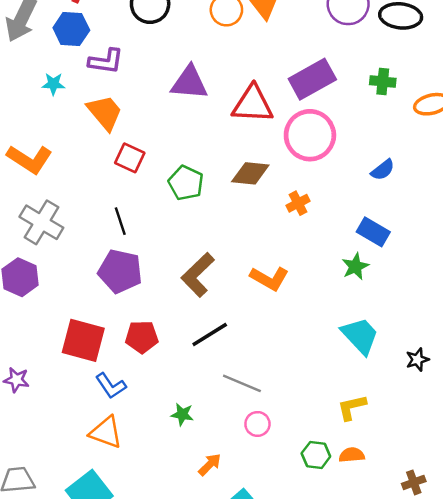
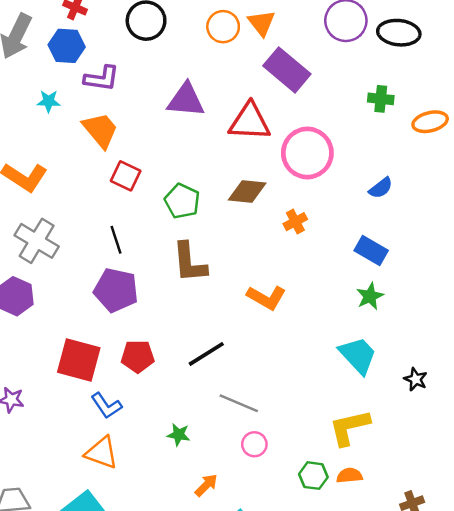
purple rectangle: (312, 79) -> (287, 70), moved, turned 69
green star: (355, 266) -> (370, 296), moved
brown L-shape: (198, 275) -> (189, 263), moved, turned -51
black star: (417, 360) -> (416, 379), turned -30
yellow L-shape: (352, 407) -> (349, 427), size x1.4

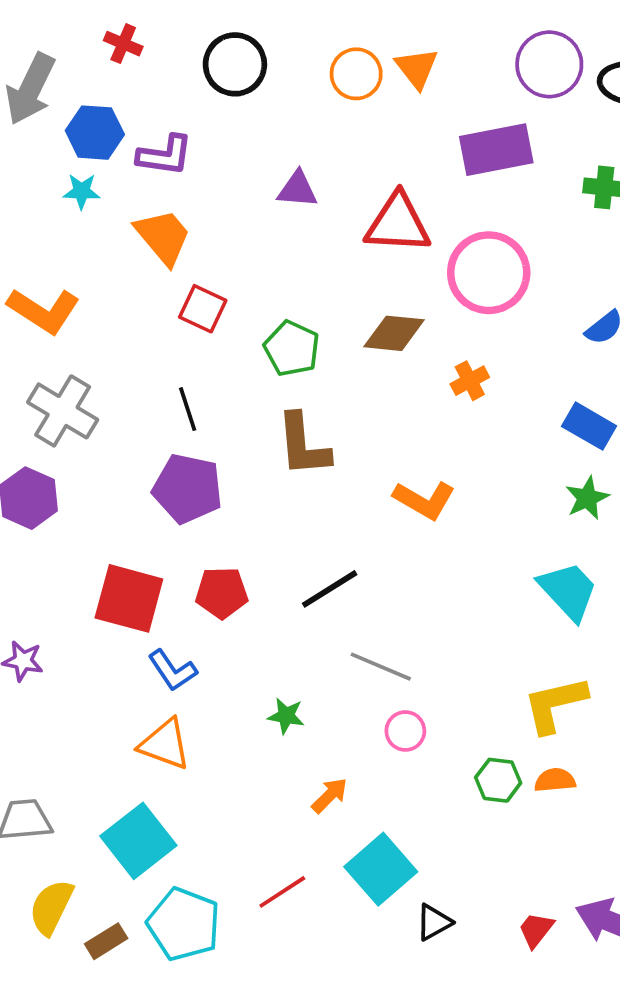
blue hexagon: (67, 46) -> (95, 133), moved
purple rectangle: (287, 70) -> (496, 150), moved, turned -51
purple triangle: (186, 100) -> (297, 189), size x0.7

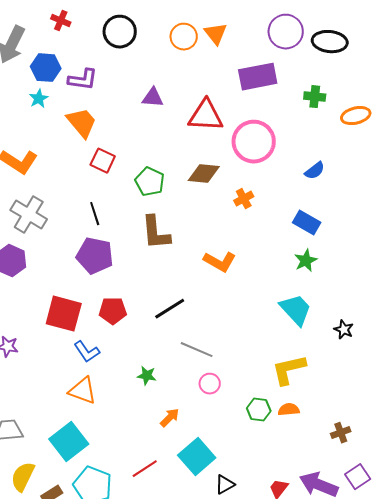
cyan star: (82, 191) -> (39, 99), turned -30

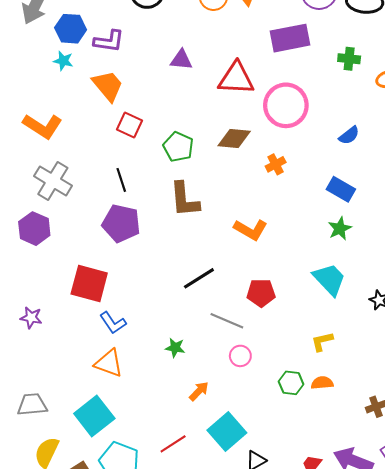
cyan star: (39, 99) -> (63, 61), turned -30
red pentagon: (113, 311) -> (261, 293), moved
yellow L-shape: (289, 370) -> (322, 341), size x0.6

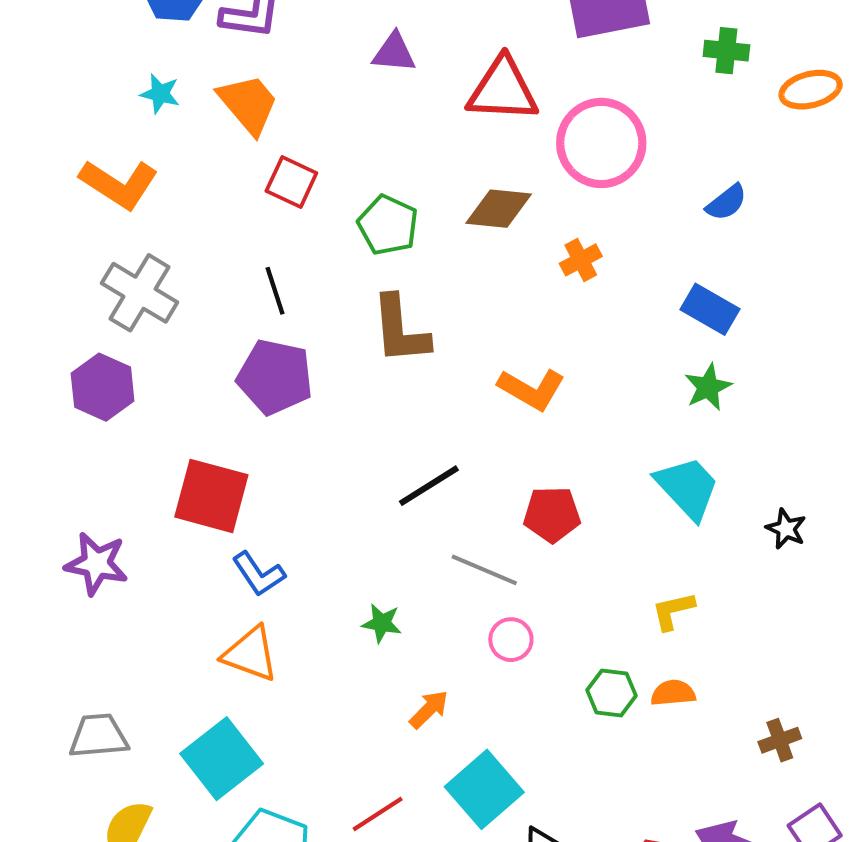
cyan star: (63, 61) -> (160, 94), moved
purple star: (31, 318) -> (96, 564), size x1.4

